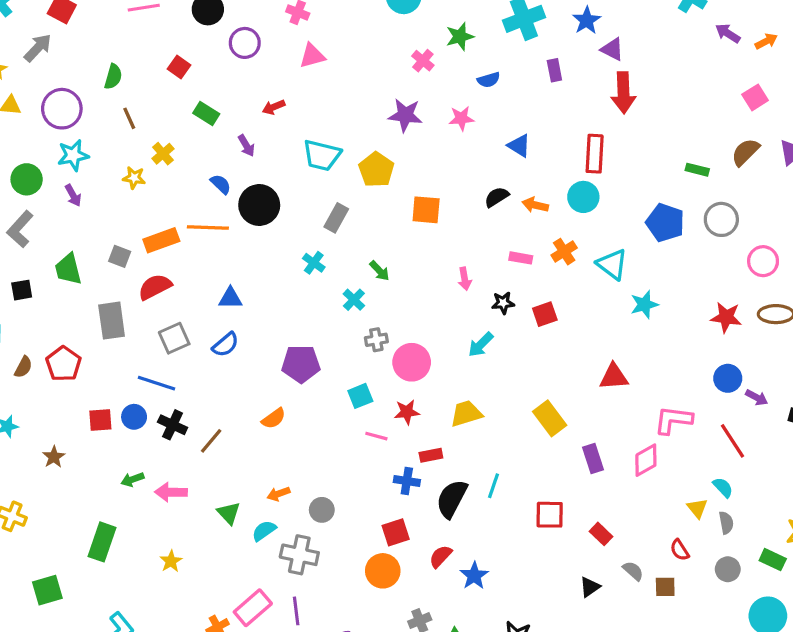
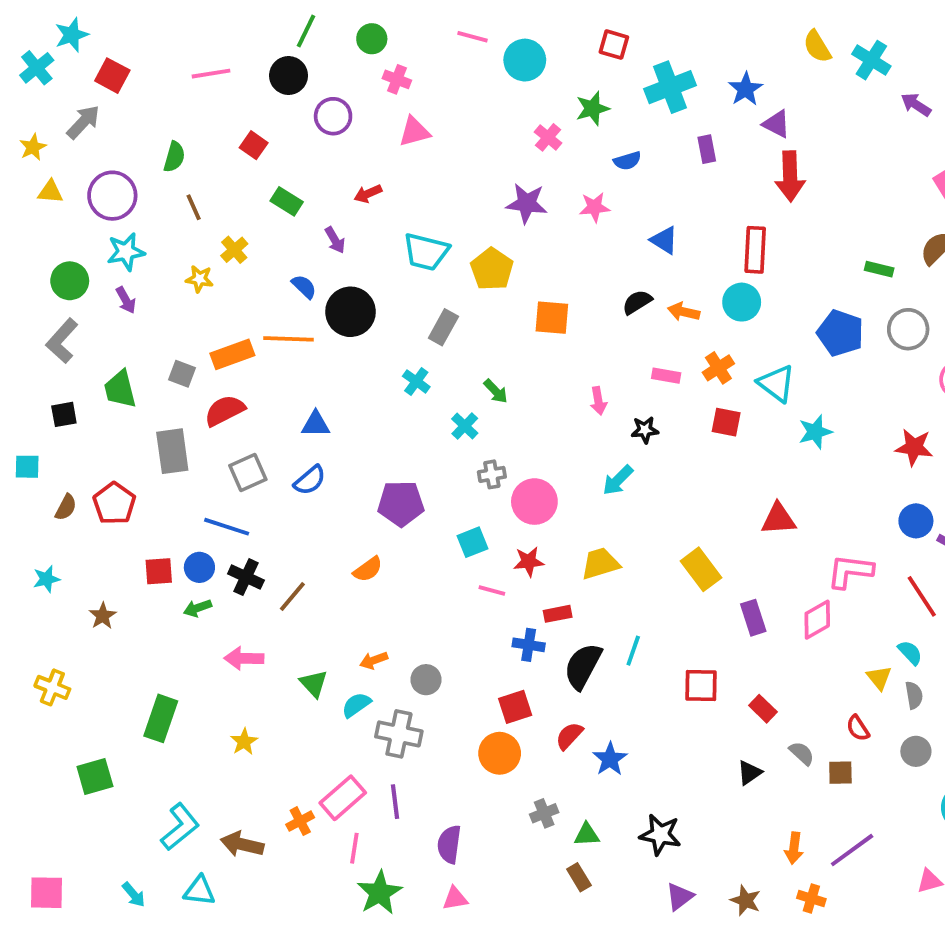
red square: (545, 314) -> (726, 422), moved, turned 30
green arrow: (132, 479) -> (198, 608), moved

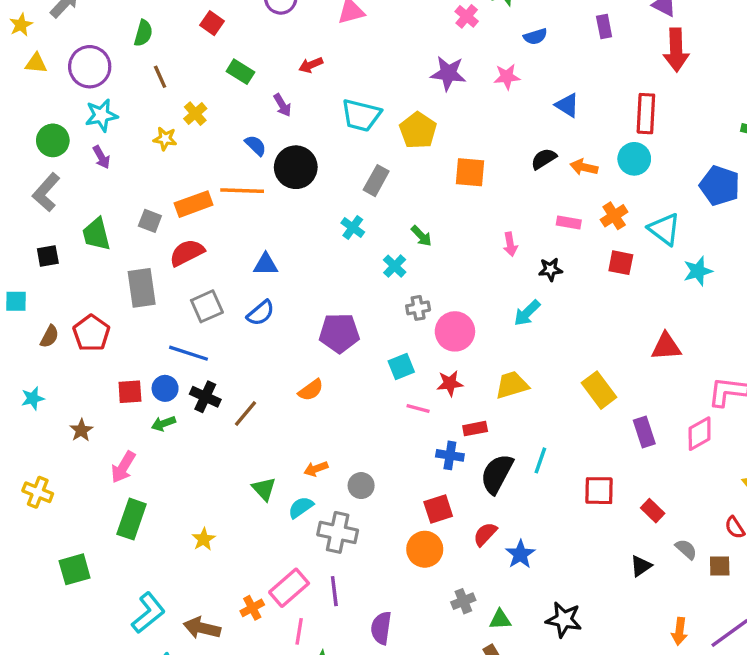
pink arrow: (244, 658) -> (123, 467), moved, turned -60

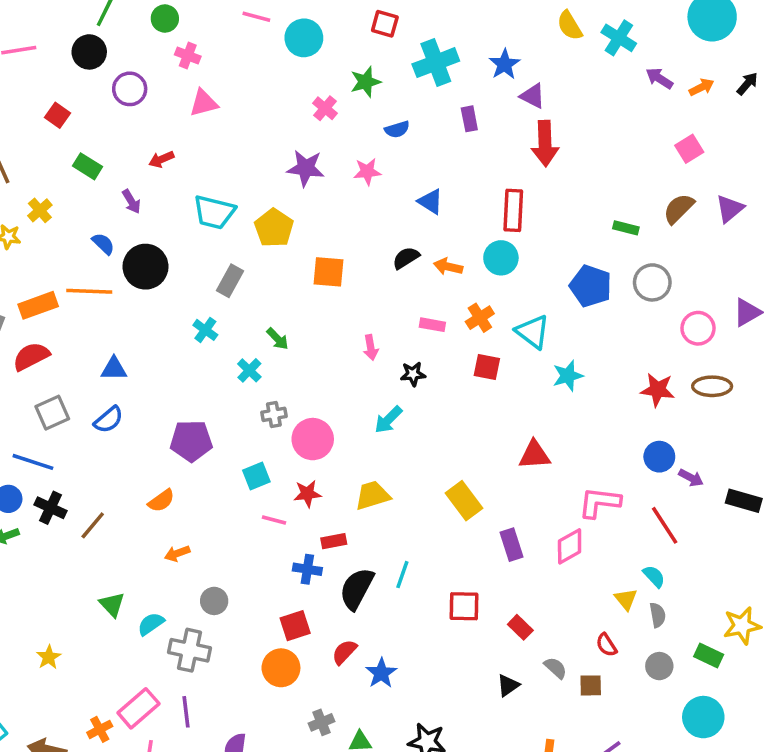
orange arrow: (316, 469) -> (177, 553), moved

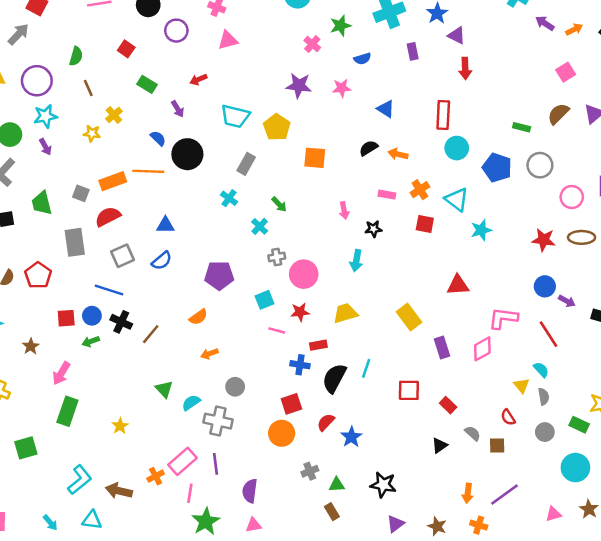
red arrow: (545, 143) -> (465, 68), size x0.7
cyan circle: (501, 258) -> (457, 148), moved
cyan arrow: (388, 420) -> (356, 261), turned -35

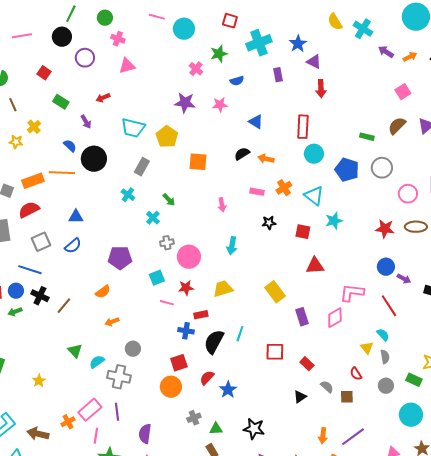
red square: (425, 224) -> (303, 232), moved
black star: (373, 229) -> (269, 223), moved

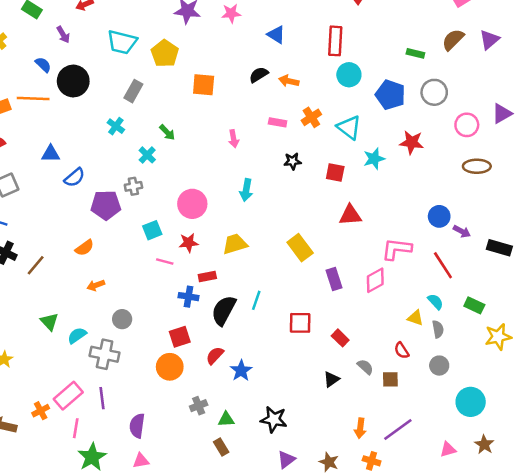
red star: (385, 229) -> (412, 142), moved
gray cross: (167, 243) -> (133, 186), moved
blue semicircle: (73, 246) -> (74, 178), moved
yellow triangle: (367, 348) -> (415, 318), turned -32
green rectangle: (414, 380) -> (474, 305), moved

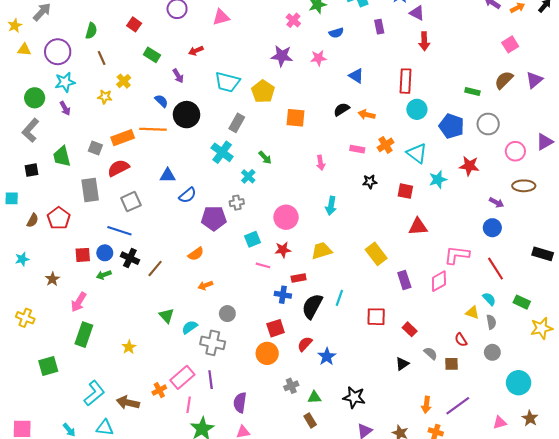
cyan cross: (116, 126) -> (222, 152), size x1.5
purple arrow: (462, 231) -> (497, 203), moved

